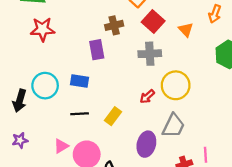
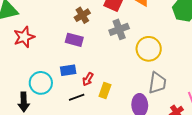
purple rectangle: (97, 50) -> (74, 40), turned -48
red arrow: (147, 96) -> (88, 79), moved

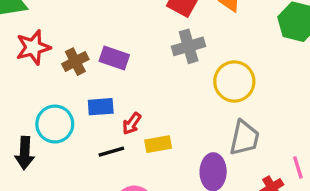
brown cross: (82, 15) -> (75, 62), moved
yellow rectangle: (105, 91) -> (158, 144), turned 56

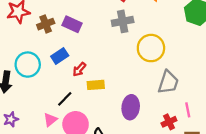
blue rectangle: (101, 107) -> (60, 56), turned -35
gray trapezoid: (244, 138) -> (168, 82), moved
black line: (111, 152) -> (65, 99), moved, turned -35

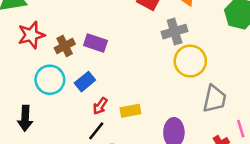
gray cross: (123, 21) -> (175, 32), moved
cyan circle: (28, 65) -> (50, 80), moved
red arrow: (79, 69) -> (100, 106), moved

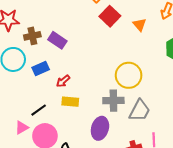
gray cross: (175, 32) -> (113, 101), moved
red arrow: (100, 106) -> (63, 81), moved

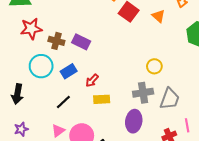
brown cross: (32, 36) -> (56, 41), turned 35
yellow circle: (129, 75) -> (154, 66), size x0.6
black line: (39, 110) -> (63, 102), moved

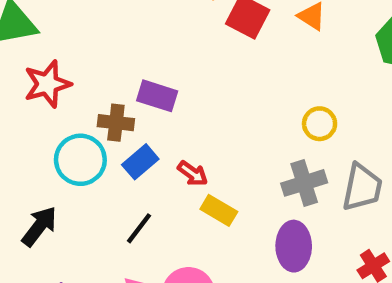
brown cross: (56, 41) -> (116, 123), moved
red arrow: (92, 80) -> (193, 174), turned -88
black arrow: (17, 94) -> (39, 226), turned -144
yellow rectangle: (102, 99) -> (219, 210), turned 42

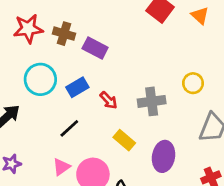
brown cross: (116, 123) -> (64, 34), moved
gray cross: (304, 183) -> (152, 101), moved
yellow rectangle: (219, 210) -> (124, 140), moved

